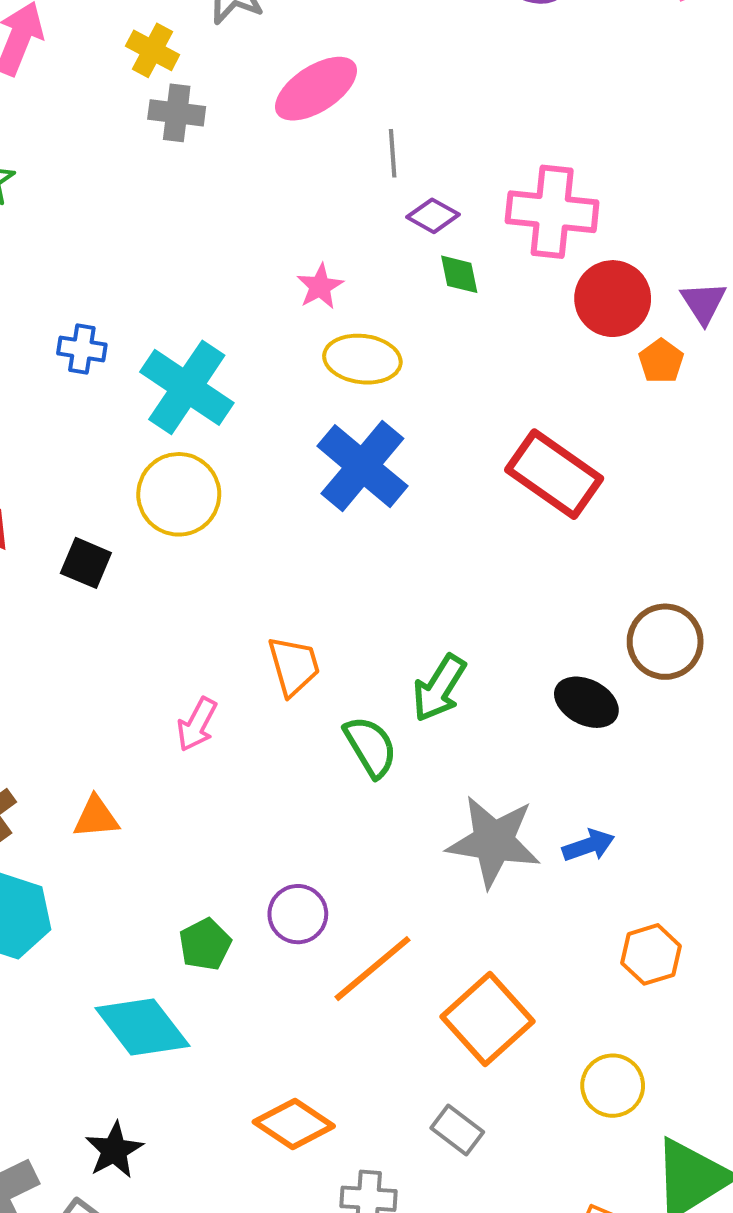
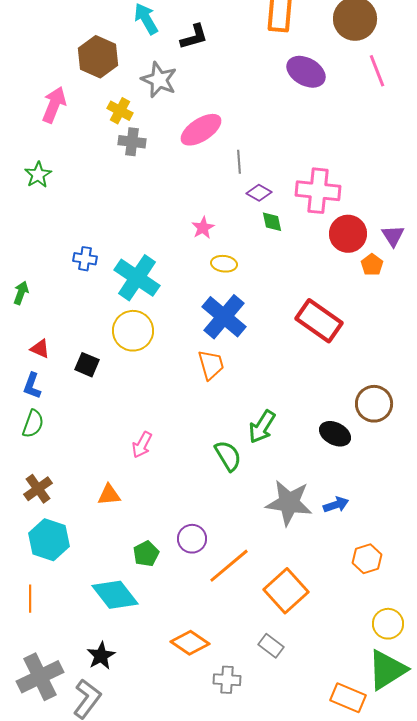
yellow ellipse: (362, 359) -> (224, 264), size x0.7
orange trapezoid: (294, 666) -> (211, 365), moved
orange triangle: (96, 817) -> (109, 495), moved
yellow circle: (613, 1086) -> (388, 624), moved

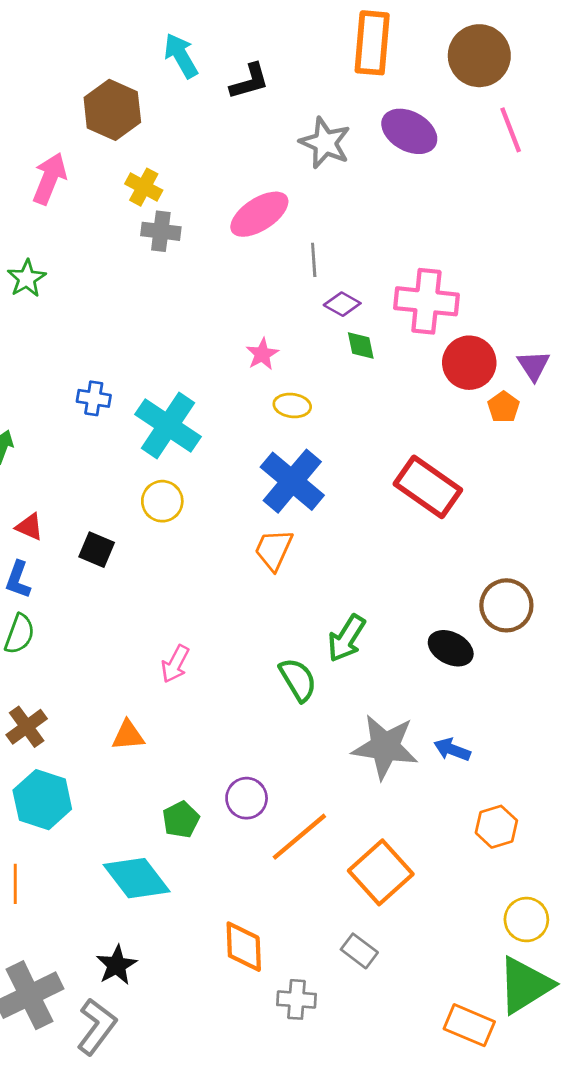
gray star: (159, 80) -> (325, 143), moved
yellow circle: (133, 331) -> (162, 501), size x0.7
orange trapezoid: (211, 365) -> (274, 550), turned -140
blue arrow: (336, 505) -> (452, 750), turned -140
orange diamond: (190, 643) -> (244, 947), turned 54

